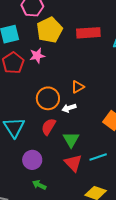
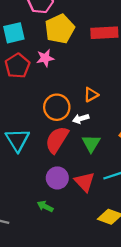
red semicircle: (48, 127) -> (57, 140), size x1.4
green triangle: (71, 140) -> (91, 143), moved
purple circle: (32, 160) -> (57, 178), moved

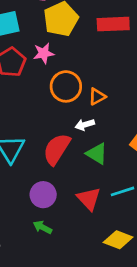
orange circle: (57, 107) -> (66, 86), moved
green triangle: (91, 143) -> (97, 154), turned -30
purple circle: (57, 178) -> (43, 195), moved

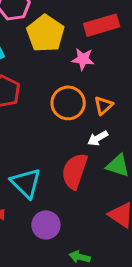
pink star: (44, 53) -> (83, 59), moved, turned 30
purple circle: (43, 195) -> (46, 225), moved

